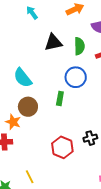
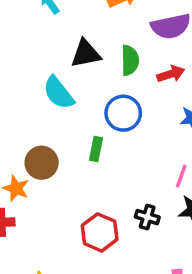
cyan semicircle: (23, 78) -> (58, 93), moved
black cross: (90, 138) -> (147, 217), turned 32

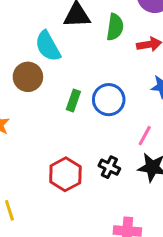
blue circle: (123, 113) -> (109, 100), moved
brown circle: (42, 163) -> (28, 77), moved

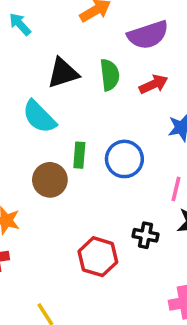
brown circle: (28, 77) -> (50, 180), moved
green rectangle: (73, 100) -> (79, 155), moved

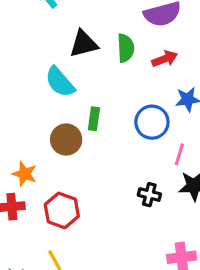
blue circle: (124, 159) -> (152, 122), moved
red hexagon: (98, 257) -> (62, 210), moved

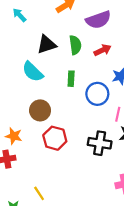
green rectangle: (94, 119) -> (71, 79), moved
black cross: (149, 195) -> (100, 143), size x1.5
red hexagon: (62, 210) -> (55, 138), moved

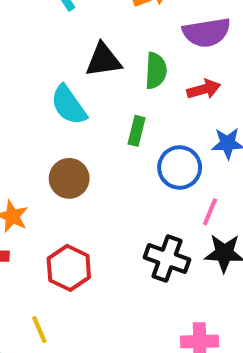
red hexagon: (55, 138) -> (69, 268), moved

